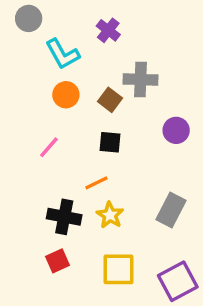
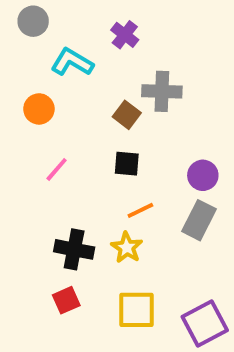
cyan L-shape: (63, 54) -> (72, 62), turned 150
orange circle: (66, 95) -> (39, 109), moved
purple circle: (176, 130) -> (203, 175), moved
orange line: (96, 183) -> (140, 210), moved
gray rectangle: (171, 210) -> (199, 220), moved

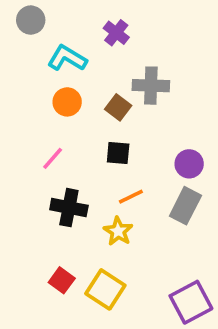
orange circle: (39, 109) -> (67, 102), moved
black cross: (74, 249) -> (69, 208), moved
red square: (66, 300) -> (62, 280), turned -30
yellow square: (137, 310) -> (105, 289), moved, turned 33

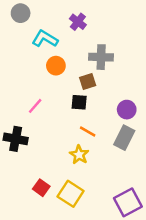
orange circle: (67, 102) -> (56, 66), moved
brown square: (118, 107) -> (88, 81), moved, turned 35
orange line: (131, 197) -> (88, 132), turned 56
black cross: (69, 208) -> (16, 139), moved

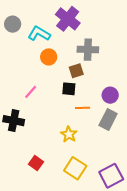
gray circle: (21, 13) -> (13, 24), moved
purple cross: (78, 22) -> (68, 19), size x1.6
orange line: (88, 132) -> (83, 108), moved, turned -32
yellow square: (71, 194) -> (75, 168), moved

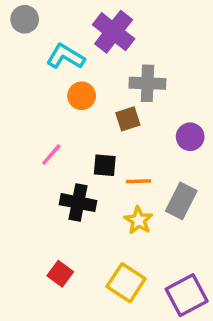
gray circle: (13, 24) -> (25, 19), moved
black square: (69, 89) -> (105, 165), moved
purple circle: (110, 95) -> (190, 137), moved
black cross: (14, 121) -> (78, 203), moved
yellow star: (69, 134) -> (139, 220), moved

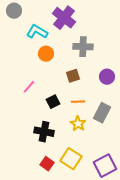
brown square: (128, 119) -> (73, 76), moved
black square: (105, 165) -> (53, 102), moved, turned -32
black cross: (78, 203) -> (44, 132), moved
red square: (60, 274) -> (47, 164), moved

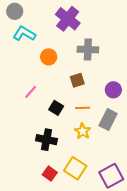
cyan L-shape: (37, 32) -> (24, 34), moved
purple circle: (107, 77) -> (113, 90), moved
black square: (53, 102) -> (56, 108), turned -32

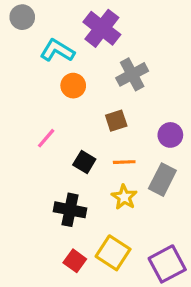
cyan L-shape: (24, 34) -> (57, 51), moved
gray cross: (88, 50) -> (132, 74), turned -30

